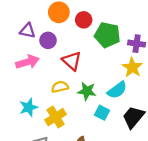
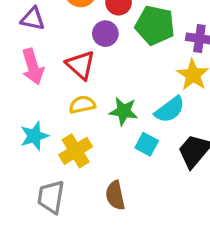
purple circle: (48, 40) -> (105, 34), moved
red triangle: (72, 61) -> (81, 65), moved
pink arrow: (27, 62) -> (33, 67), turned 90

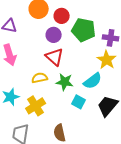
red triangle: (81, 65) -> (55, 57), moved

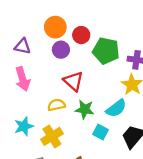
purple circle: (54, 35) -> (61, 50), moved

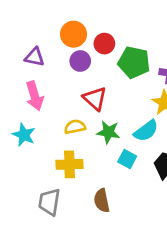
cyan star: (24, 126) -> (24, 135), moved, turned -30
yellow cross: (52, 136) -> (69, 164), turned 30

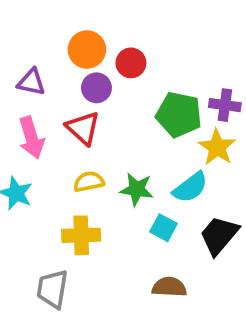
green pentagon: (134, 62) -> (179, 115), moved
red triangle: (95, 99) -> (83, 128), moved
brown semicircle: (102, 201) -> (169, 287), moved, turned 105

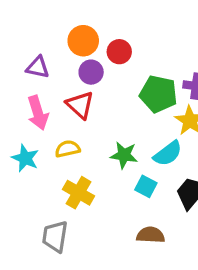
yellow semicircle: (89, 182) -> (68, 149), moved
yellow cross: (81, 235) -> (79, 193), turned 32

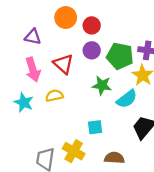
purple circle: (91, 72) -> (92, 50), moved
green star: (124, 155) -> (102, 85), moved
cyan square: (146, 186) -> (95, 127), moved, turned -35
yellow cross: (79, 193) -> (74, 151), moved

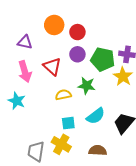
yellow semicircle: (54, 96) -> (63, 95), moved
cyan semicircle: (127, 99) -> (96, 116), moved
cyan square: (95, 127) -> (68, 123), moved

